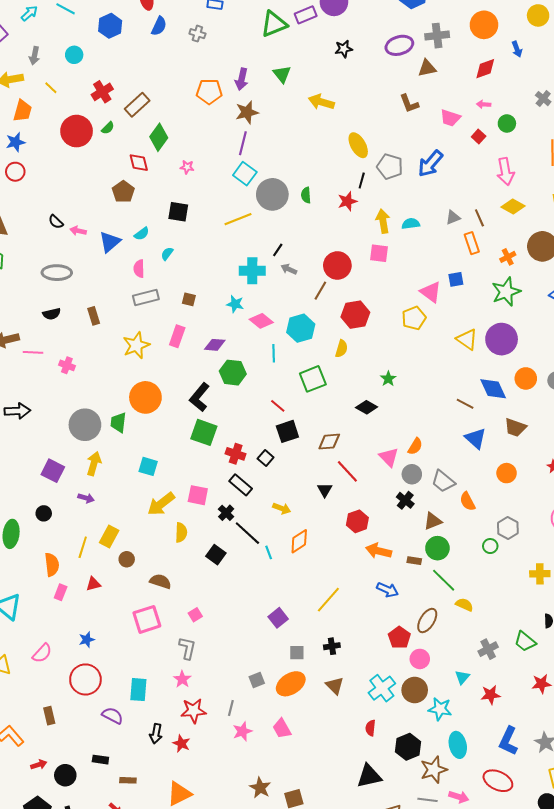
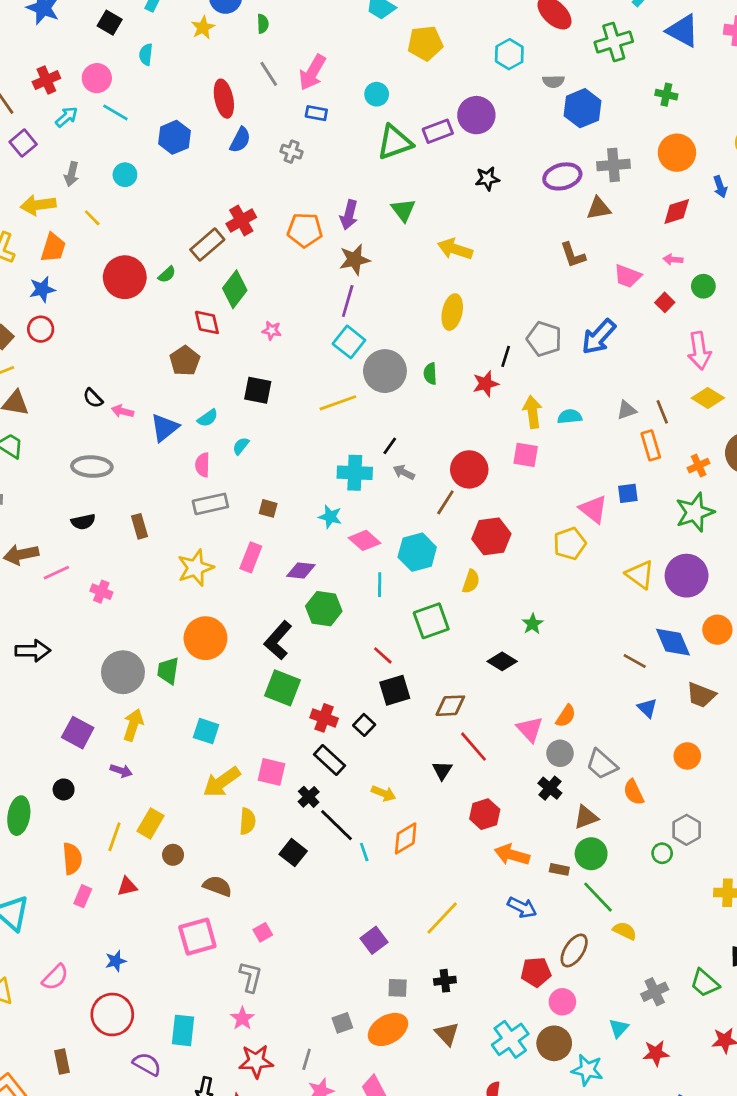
red cross: (102, 92) -> (241, 220), moved
yellow ellipse: (358, 145) -> (452, 312), moved, turned 40
pink line: (33, 352) -> (56, 573), turned -30
blue triangle: (476, 438) -> (647, 708), size x0.7
red pentagon: (399, 638) -> (536, 972), turned 30

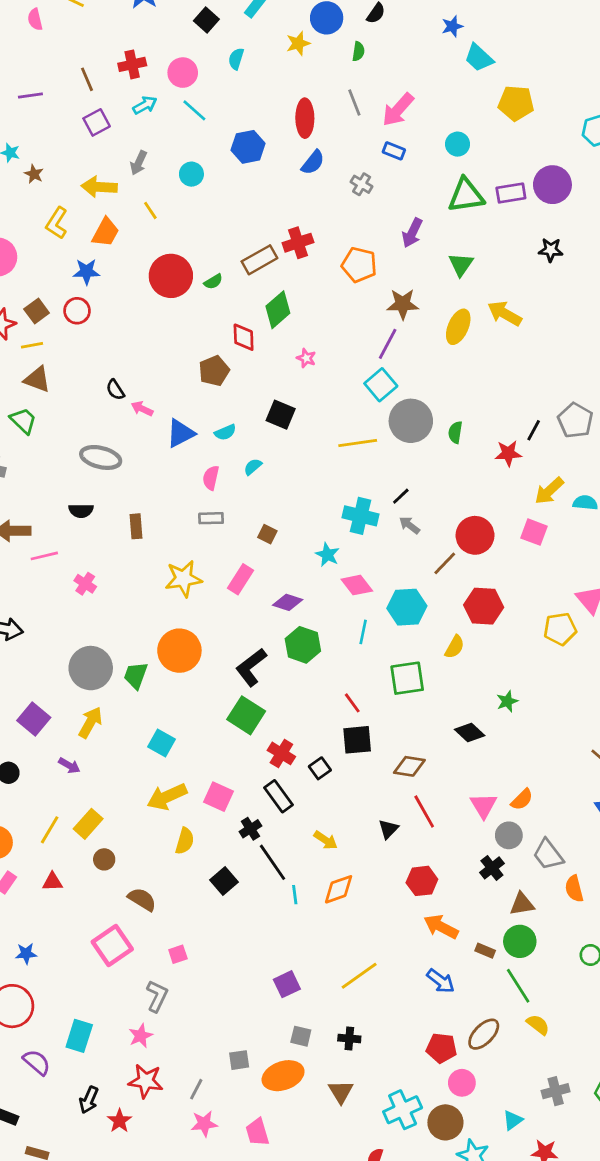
purple arrow: (349, 215) -> (412, 233), moved
yellow ellipse: (452, 312) -> (458, 327), moved
yellow arrow: (532, 412) -> (549, 491), turned -136
gray rectangle: (210, 504) -> (211, 518), size x0.7
pink square: (197, 937) -> (112, 946), turned -30

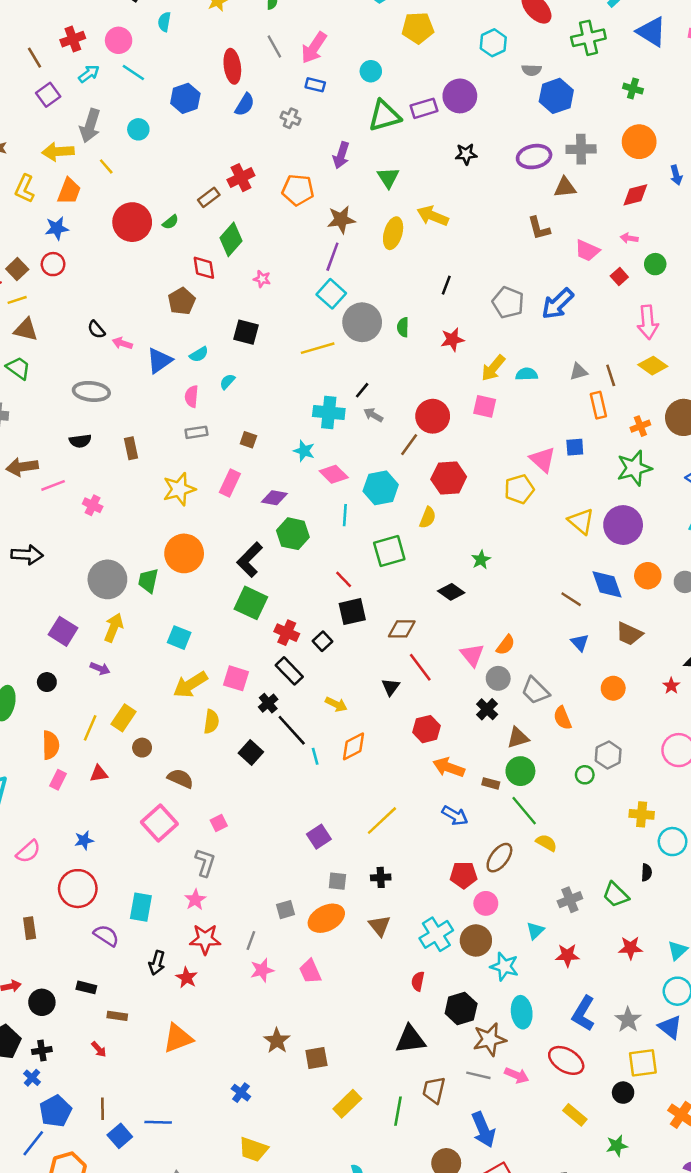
gray arrow: (139, 163) -> (90, 126), size x1.5
brown rectangle: (259, 260) -> (209, 197), size x0.7
black line: (534, 430) -> (446, 285), moved

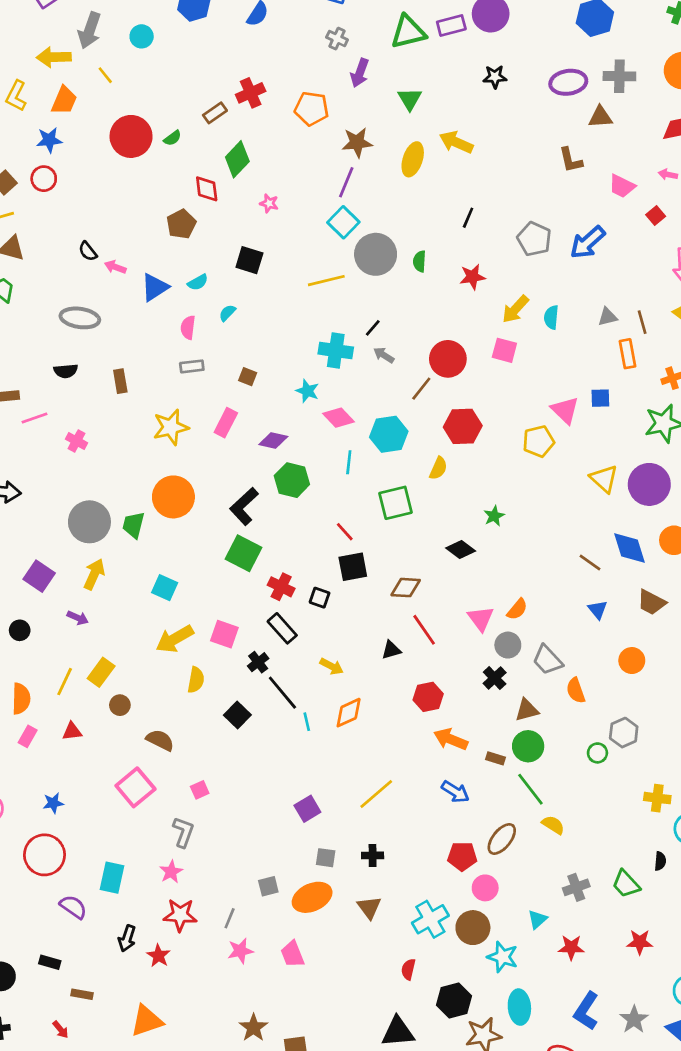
gray cross: (290, 118) -> (337, 39), moved
cyan semicircle: (527, 374) -> (551, 317), turned -85
black square: (323, 641) -> (320, 598), turned -30
black triangle: (391, 687) -> (391, 650), turned 36

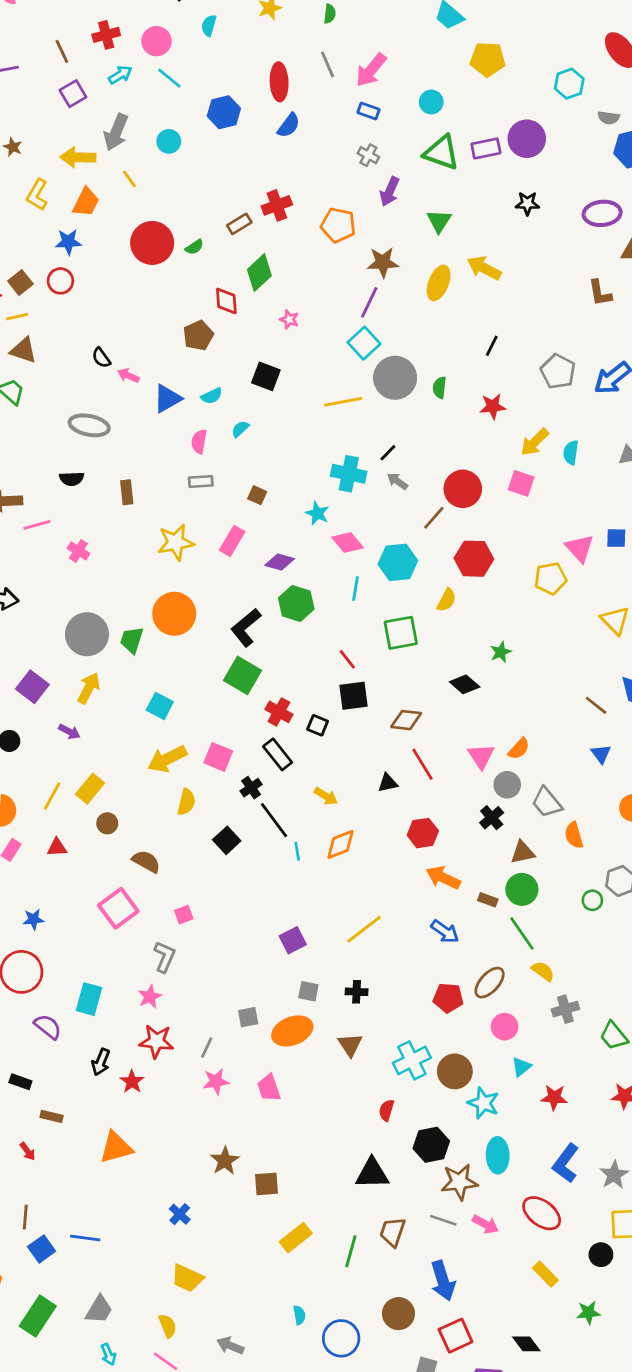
green triangle: (408, 32) -> (442, 152), turned 30
gray cross: (576, 887) -> (565, 1009), moved
pink circle: (485, 888) -> (505, 1027), moved

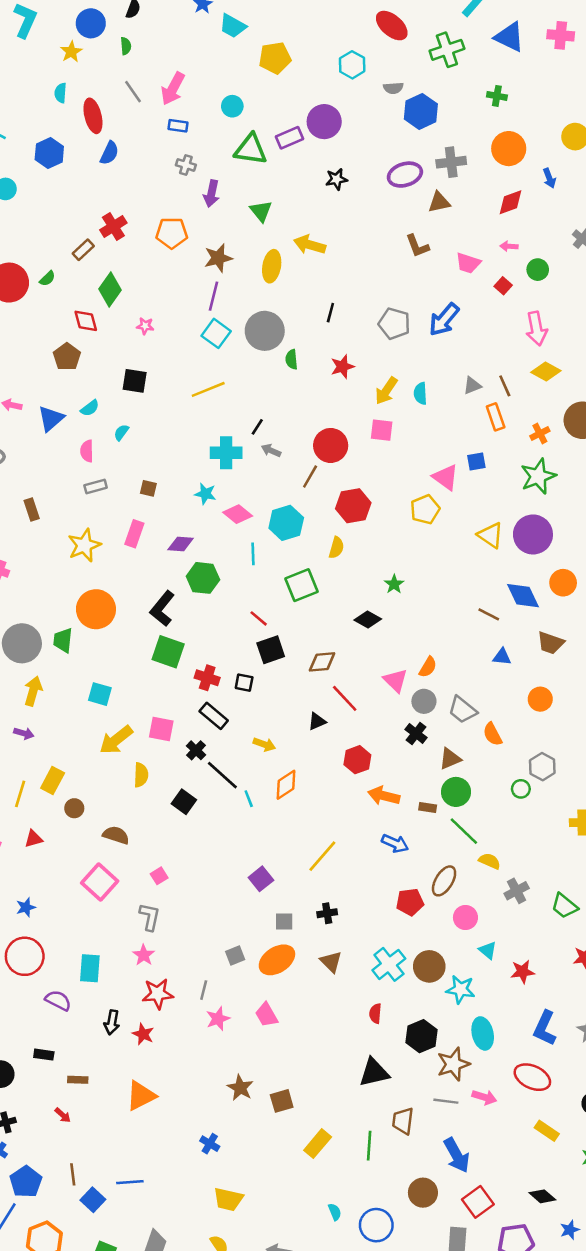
cyan semicircle: (209, 26) -> (61, 93), moved
gray circle: (395, 378) -> (265, 331), moved
blue triangle: (601, 754) -> (502, 657), turned -36
cyan triangle: (521, 1067) -> (488, 950), turned -30

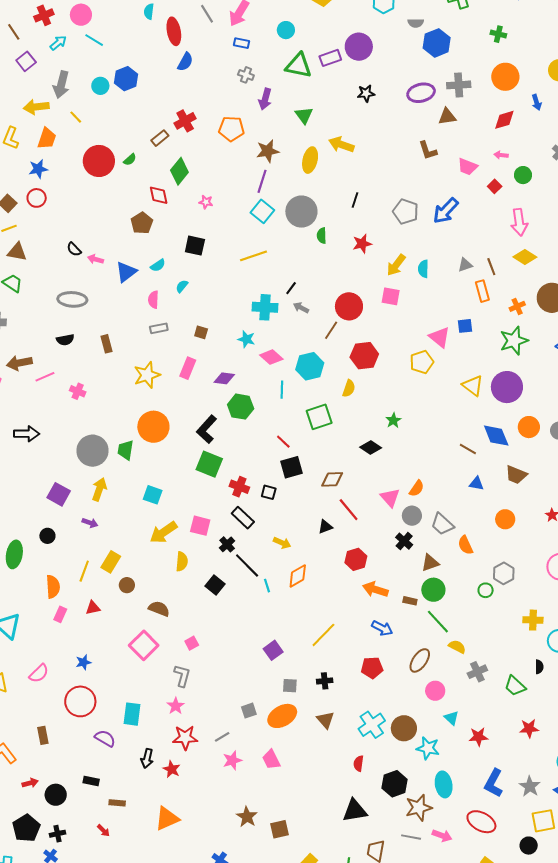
blue hexagon: (49, 153) -> (126, 79), moved
red pentagon: (410, 902) -> (372, 668), moved
gray line: (204, 990) -> (222, 737), turned 42

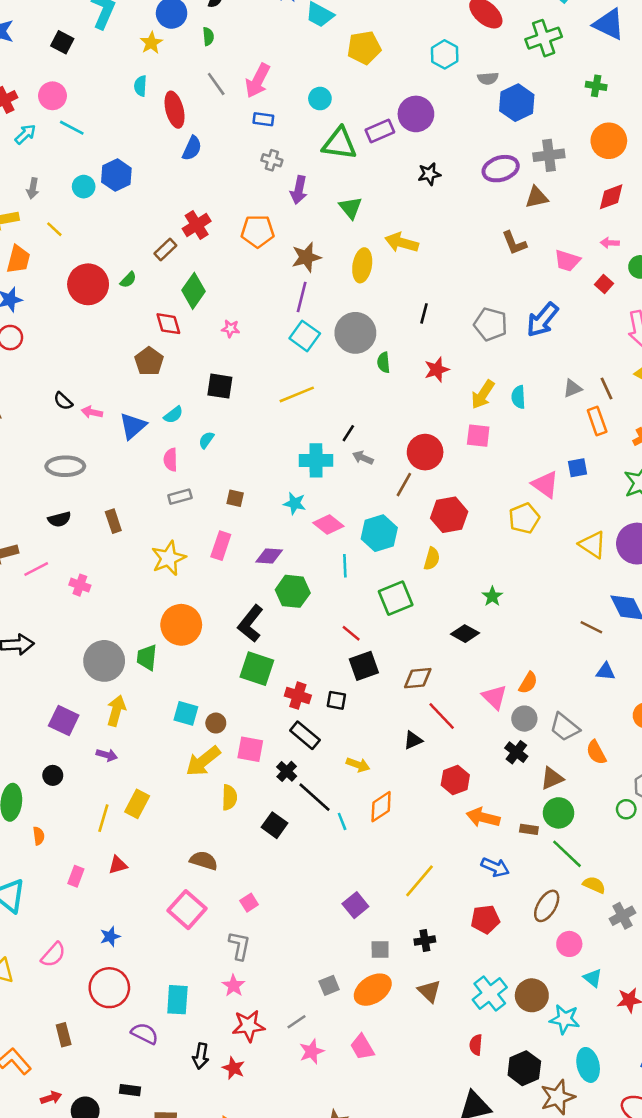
gray arrow: (61, 85) -> (33, 188), size x0.6
brown circle: (127, 585) -> (216, 723), moved
orange semicircle: (53, 587) -> (39, 836), moved, size x0.6

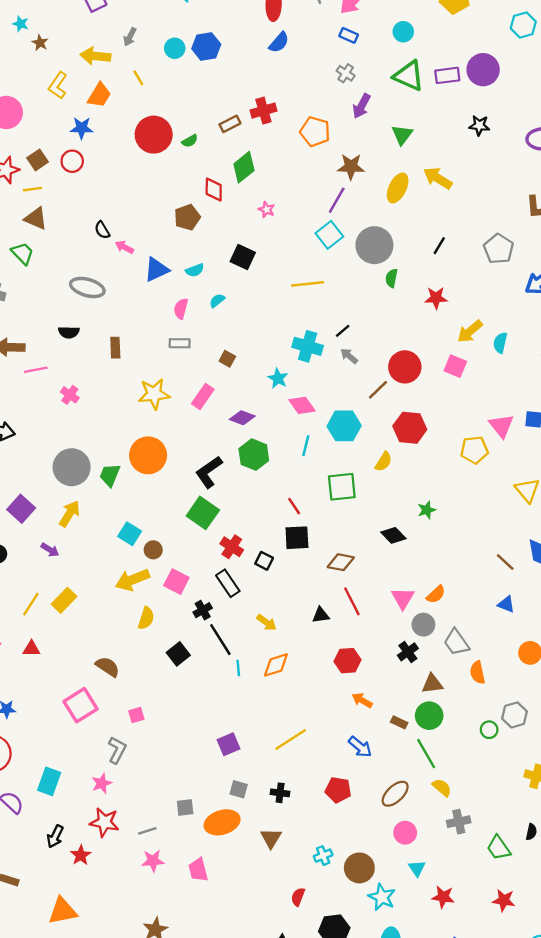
gray pentagon: (491, 324) -> (499, 249), moved
orange arrow: (483, 817) -> (362, 700), size x0.7
cyan cross: (490, 993) -> (323, 856), size x0.6

